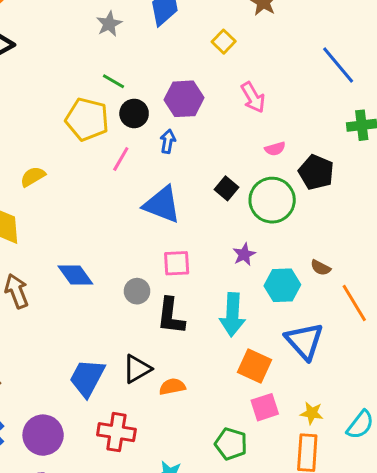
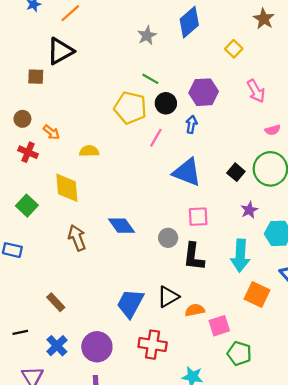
yellow semicircle: (33, 177) -> (89, 151), turned 30
black square: (227, 188) -> (236, 172), moved
pink square: (265, 407) -> (219, 326), moved

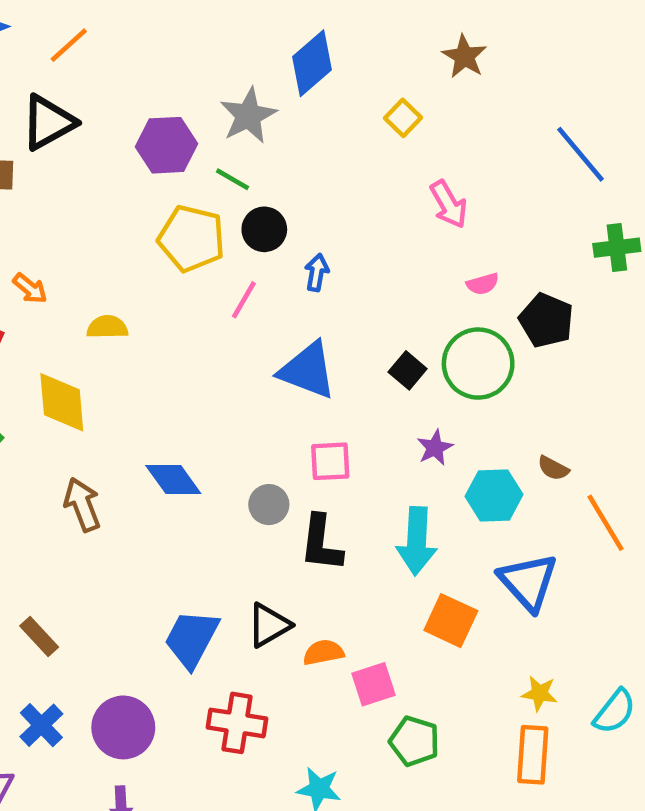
gray star: (147, 35) -> (248, 116), moved, size x1.4
purple hexagon: (204, 92) -> (166, 145), moved

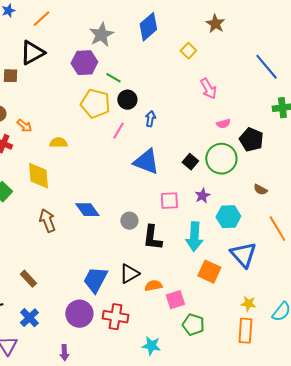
gray star: (248, 116) -> (101, 35), moved
pink square: (330, 461) -> (169, 201), moved
brown semicircle: (553, 468) -> (260, 190), moved
purple circle: (123, 727) -> (79, 314), moved

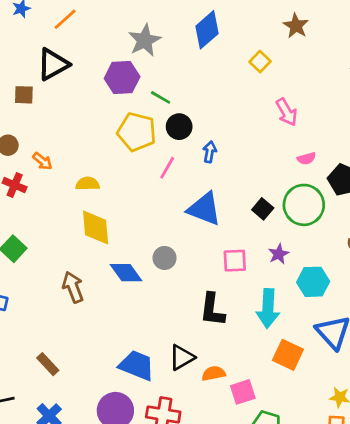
yellow diamond: (38, 176) -> (96, 227), moved
gray circle: (129, 221) -> (165, 258), moved
blue trapezoid: (95, 280) -> (137, 365), turned 84

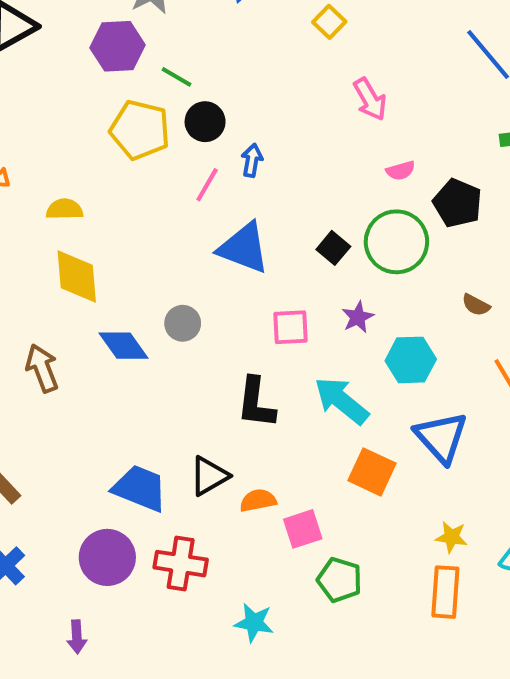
pink line: (167, 168) -> (207, 185), moved
cyan arrow: (268, 308) -> (341, 401), turned 126

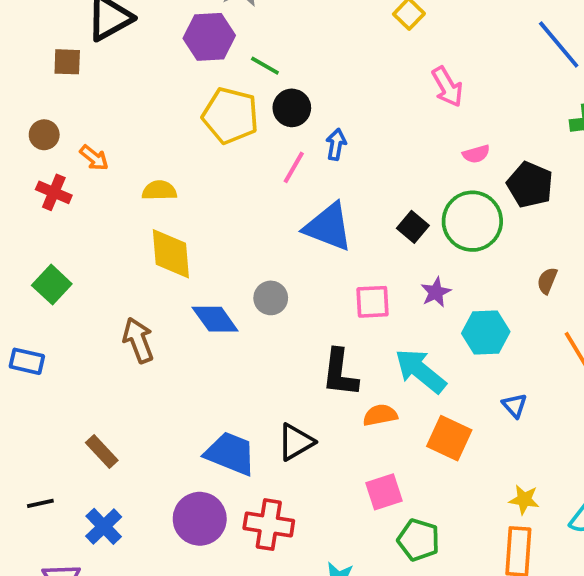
brown semicircle: (476, 305) -> (547, 281), turned 84
blue triangle: (441, 437) -> (515, 405), size x0.5
orange semicircle: (258, 500) -> (380, 415), moved

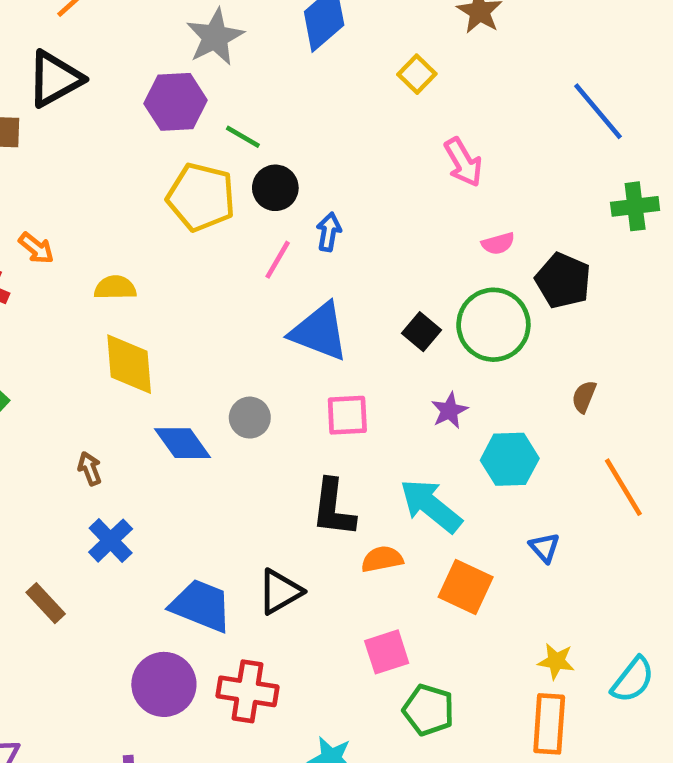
pink square: (372, 302) -> (347, 415), moved
brown arrow: (138, 340) -> (90, 469), size x0.6
blue cross: (104, 526) -> (111, 541), moved

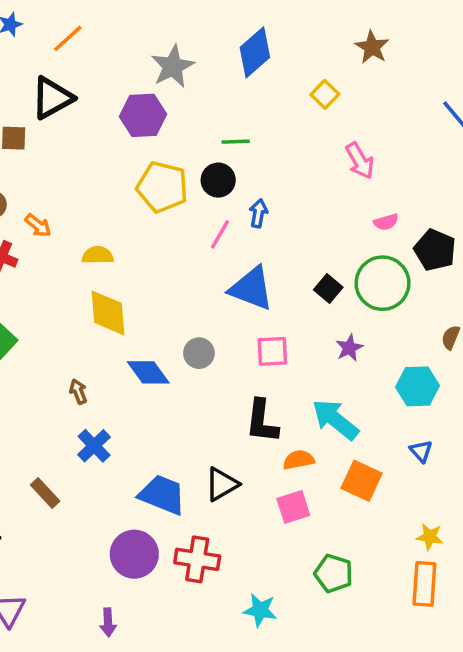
green line: (243, 137) -> (236, 142), moved, turned -32
cyan hexagon: (510, 459) -> (417, 386), moved
pink square: (387, 652) -> (293, 507), moved

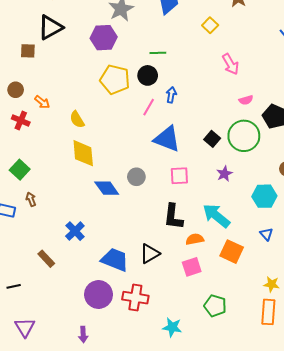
yellow semicircle: (98, 255) -> (77, 119), turned -120
brown arrow: (78, 392) -> (31, 199), moved

